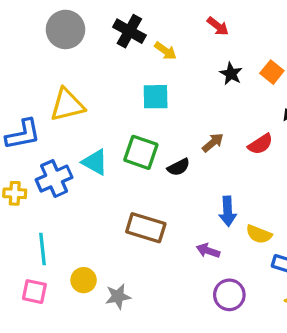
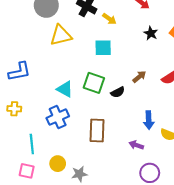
yellow triangle: (67, 105) -> (61, 35), moved
blue cross: (54, 179) -> (58, 117), moved
brown rectangle: (146, 228) -> (97, 130), turned 75

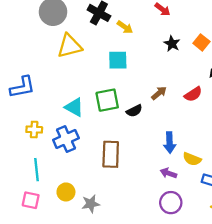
green square: (94, 83) -> (107, 100), turned -30
yellow cross: (14, 109) -> (34, 130), moved
purple arrow: (136, 145) -> (168, 173), moved

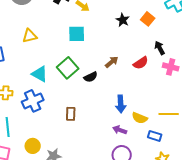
yellow triangle: (69, 46) -> (30, 36), moved, size x0.7
green square: (107, 100) -> (68, 68), turned -30
brown rectangle: (111, 154) -> (71, 114), size x0.6

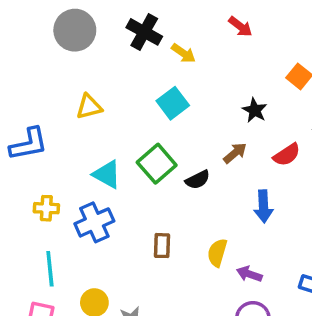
black star: (123, 20) -> (255, 110), moved
cyan square: (77, 34) -> (173, 103), turned -36
blue arrow: (121, 104) -> (264, 206), moved
yellow semicircle: (140, 118) -> (217, 253), moved, turned 84

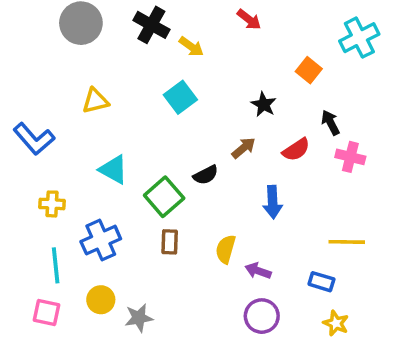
blue L-shape: (29, 144) -> (34, 139), turned 60
green square: (157, 164) -> (164, 197), moved
blue cross: (94, 222) -> (101, 240), moved

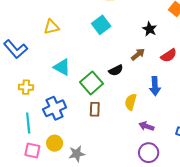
yellow semicircle: (226, 249) -> (131, 102), moved
pink square: (47, 312) -> (32, 151), moved

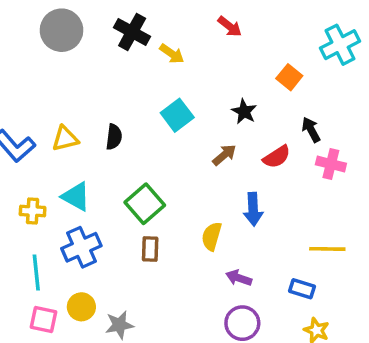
cyan square: (101, 25) -> (177, 115), moved
yellow triangle: (51, 27) -> (65, 139), moved
cyan triangle: (62, 67) -> (76, 197), moved
black semicircle: (116, 70) -> (114, 137), moved, turned -56

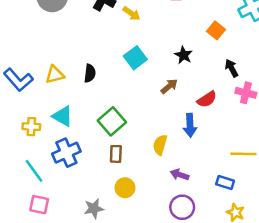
red semicircle: (277, 157) -> (207, 99), moved
cyan line: (36, 272) -> (34, 171), turned -30
yellow circle: (81, 307) -> (125, 188), moved

